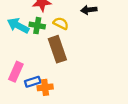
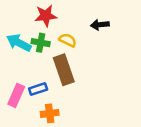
blue rectangle: (33, 82) -> (38, 89), moved

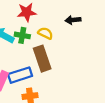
blue rectangle: (38, 89) -> (20, 75), size x1.5

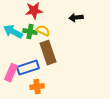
yellow semicircle: (45, 33) -> (43, 31), moved

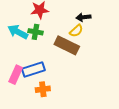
yellow semicircle: (43, 31) -> (76, 31), moved, turned 112
brown rectangle: (48, 53) -> (67, 45), moved, turned -45

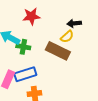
green cross: (35, 32) -> (23, 47), moved

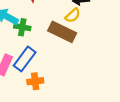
blue rectangle: (25, 74) -> (25, 59), turned -35

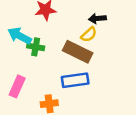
blue rectangle: (25, 59) -> (75, 80), moved, turned 45

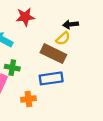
green cross: (36, 47) -> (12, 68), moved

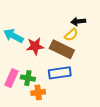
red star: (25, 17) -> (35, 46), moved
green cross: (12, 68) -> (28, 78), moved

